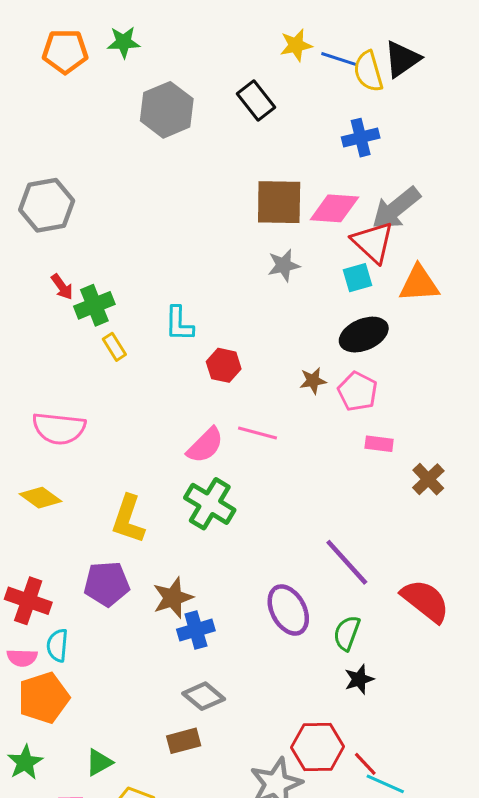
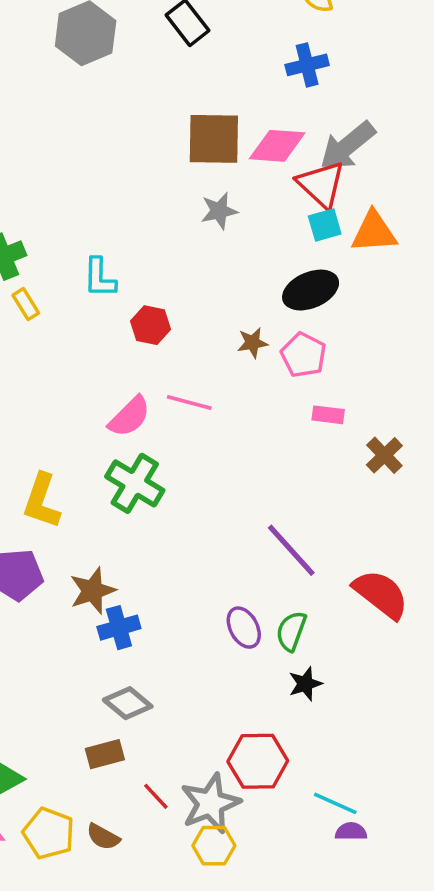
cyan square: (358, 278) -> (325, 225), moved
purple ellipse: (288, 610) -> (244, 628), moved, size x0.7
red line: (365, 764) -> (156, 796), moved

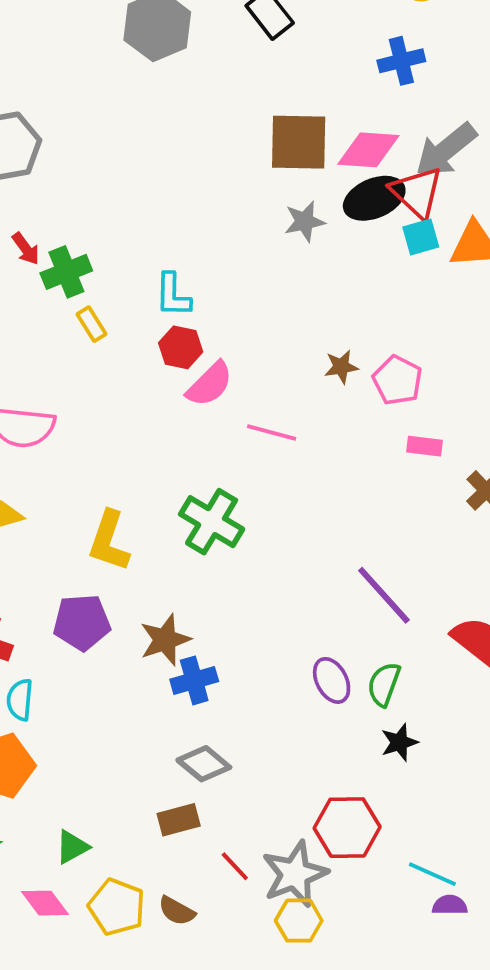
black ellipse: (311, 290) -> (374, 198), moved
red hexagon: (151, 325) -> (181, 347), moved
pink semicircle: (129, 417) -> (210, 384), moved

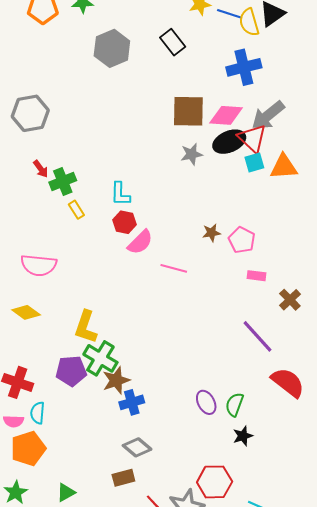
blue cross: (401, 61) -> (244, 67), size x1.4
green cross: (212, 522) -> (100, 358), moved
purple line: (384, 595) -> (257, 336), moved

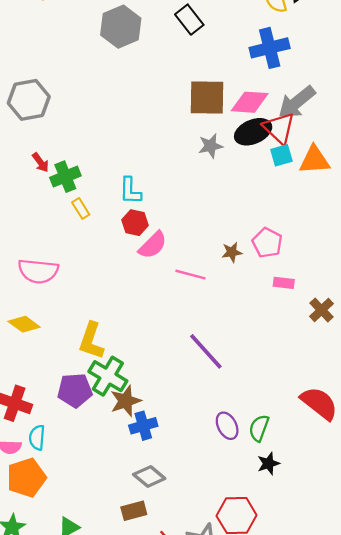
brown star: (211, 233) -> (232, 252), moved
purple line: (257, 336) -> (206, 351), moved

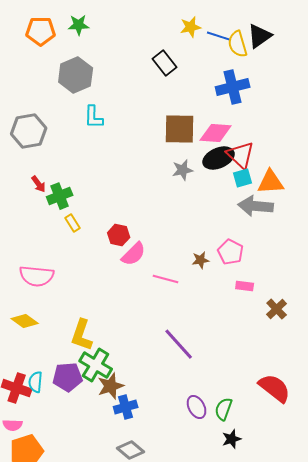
gray hexagon: (121, 27) -> (76, 75), moved
gray arrow: (297, 102) -> (256, 206), moved, turned 44
cyan L-shape: (130, 191) -> (94, 117), moved
cyan semicircle: (37, 438) -> (36, 382), moved

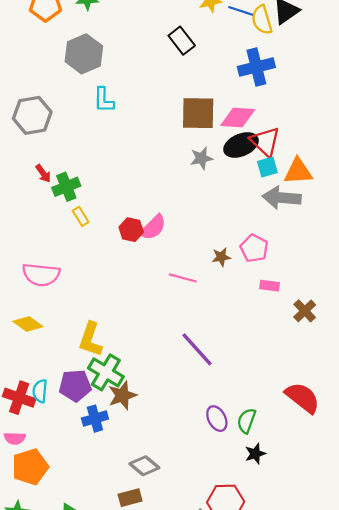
pink semicircle: (134, 254) -> (153, 227), moved
blue cross: (126, 407) -> (95, 419), moved

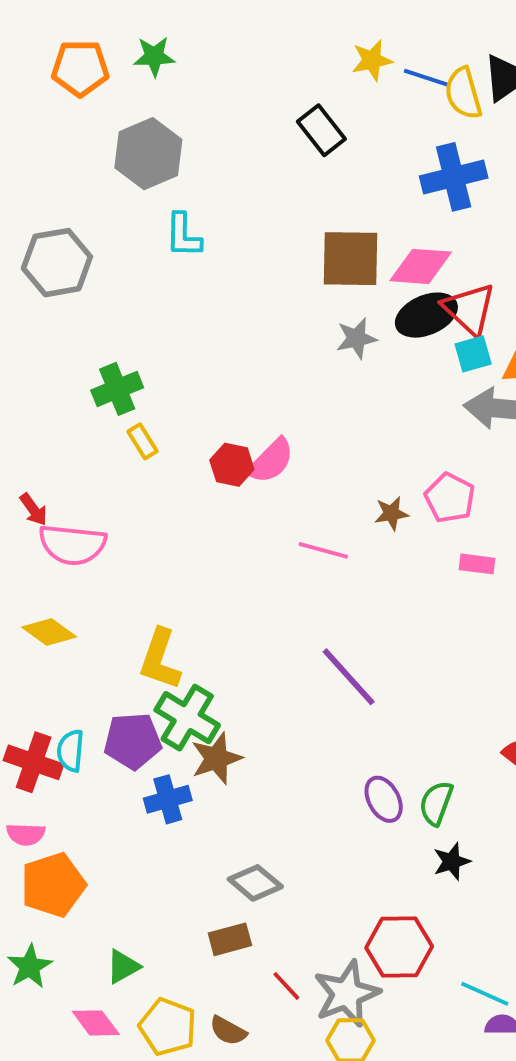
red arrow: (43, 174) -> (34, 510), moved

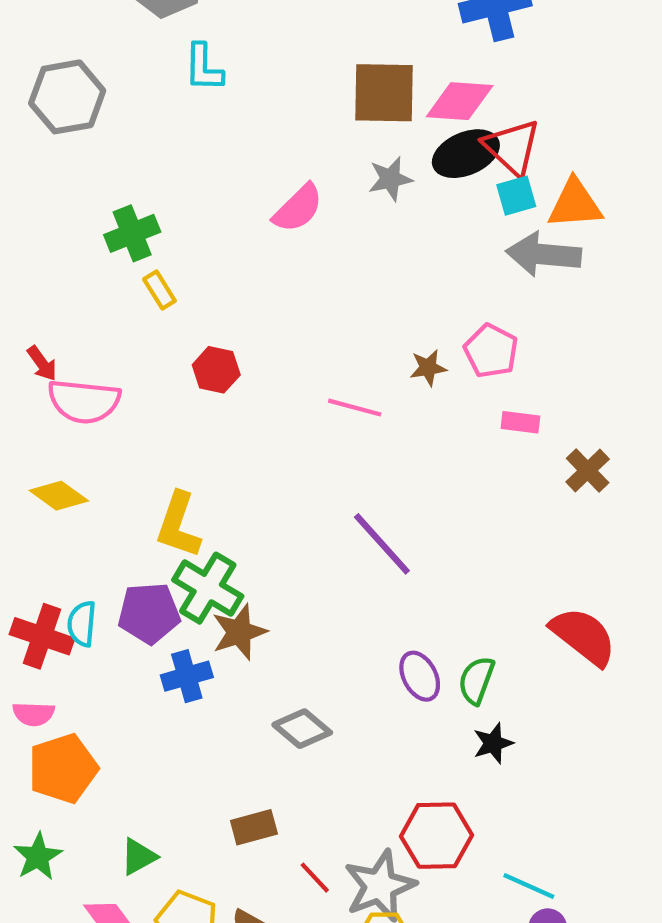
pink semicircle: (271, 461) -> (298, 208), moved
red hexagon: (232, 465) -> (216, 370), moved
gray diamond: (255, 883) -> (302, 729), moved

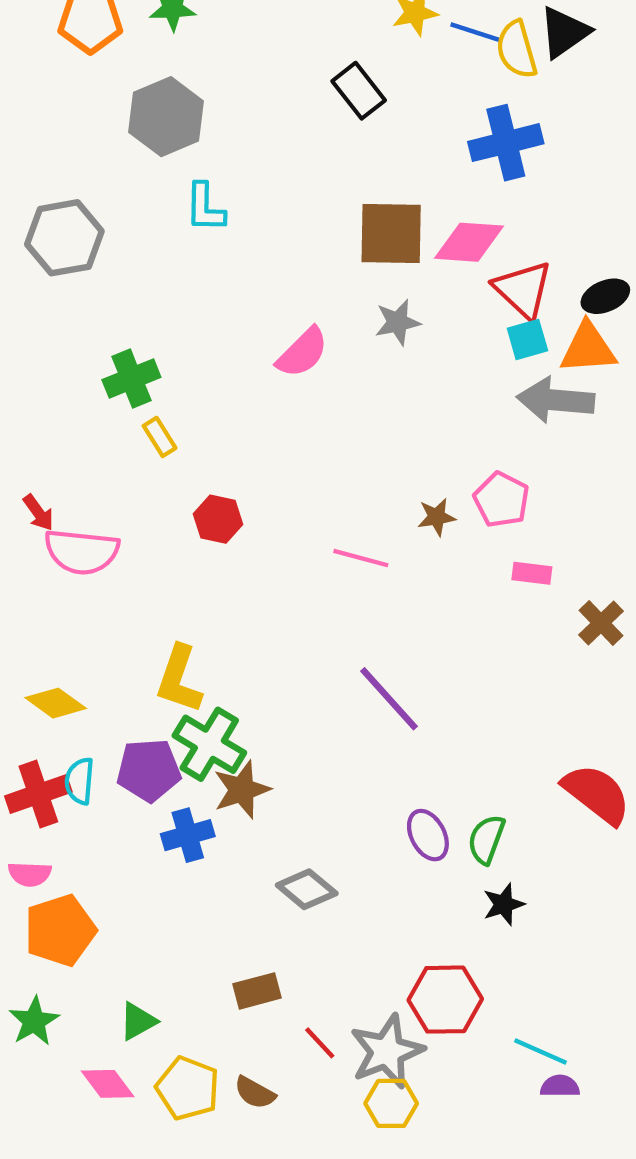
black ellipse: (466, 154) -> (605, 296), moved, size x0.7
yellow diamond: (59, 496) -> (56, 703), moved
red cross: (42, 636) -> (38, 794), turned -38

